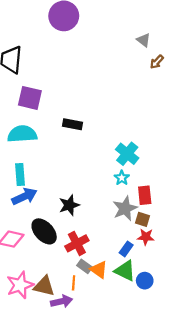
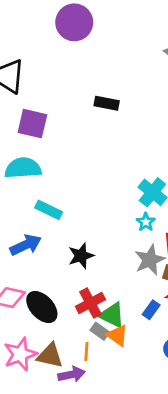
black rectangle: (72, 124) -> (107, 103), moved
cyan rectangle: (20, 175) -> (49, 210), moved, turned -60
black ellipse: (44, 231) -> (42, 307), moved
green triangle: (125, 271) -> (112, 315), moved

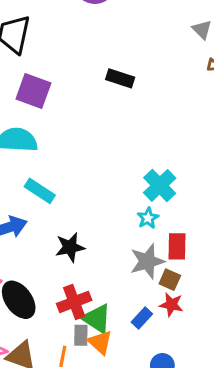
gray rectangle: (100, 331) -> (81, 335), turned 48

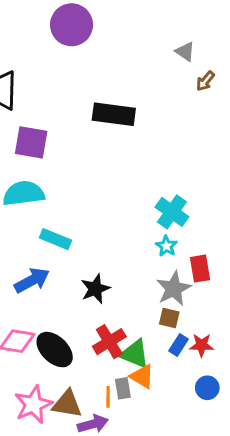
black rectangle: (120, 78) -> (114, 114), size x1.5
brown square: (170, 280) -> (169, 318), moved
red star: (171, 305) -> (202, 345), moved
gray rectangle: (81, 335) -> (123, 388), moved

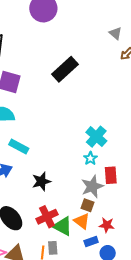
black rectangle: (114, 114) -> (65, 69), turned -56
blue rectangle: (179, 345) -> (91, 241), moved, turned 32
orange triangle: (142, 376) -> (82, 221), moved

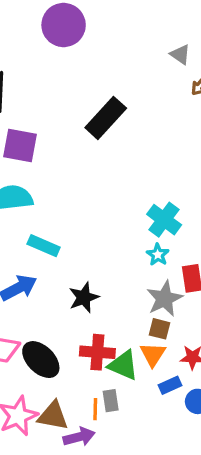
red cross: (47, 217) -> (97, 352), turned 35
orange triangle: (82, 221) -> (153, 354), turned 30

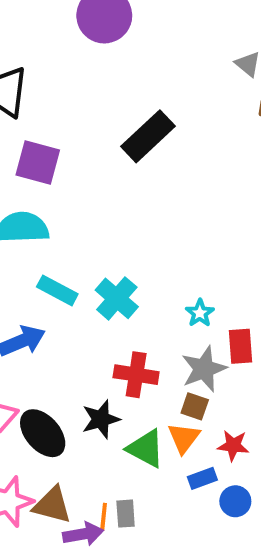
cyan cross: (164, 220) -> (117, 298), moved
black star: (84, 298) -> (101, 419), moved
red cross: (97, 352) -> (136, 375), moved
gray rectangle: (111, 401) -> (126, 514), moved
orange line: (95, 409) -> (104, 517), moved

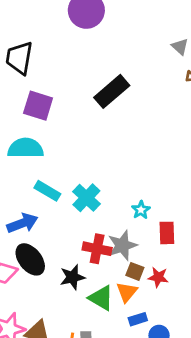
gray star: (204, 369) -> (122, 245), moved
black ellipse: (43, 433) -> (30, 259), moved
red star: (233, 445) -> (158, 277), moved

